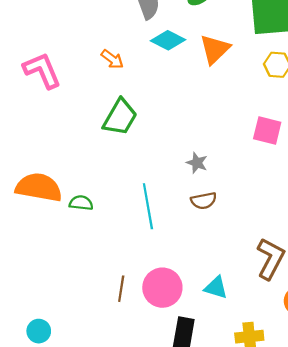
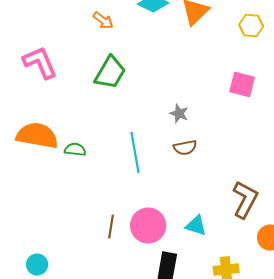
pink L-shape: (42, 70) -> (40, 63), moved

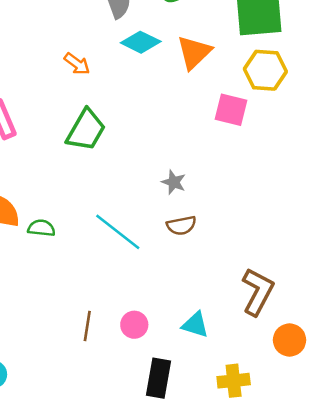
yellow hexagon: (251, 26) -> (265, 70), size x1.4
pink square: (242, 85) -> (231, 110), moved
cyan line: (135, 153) -> (118, 232), turned -42
pink circle: (148, 226) -> (134, 325), size x0.6

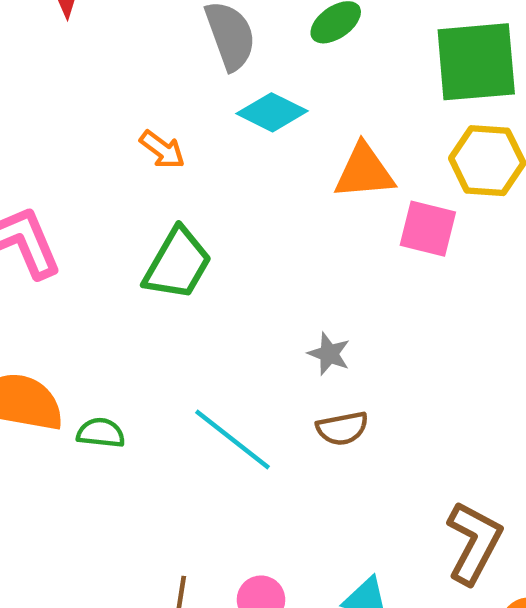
orange triangle: (194, 52) -> (364, 172), moved, turned 39

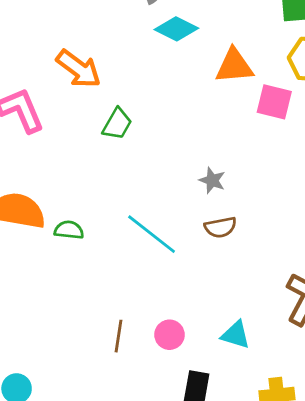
orange arrow: (162, 150) -> (79, 69), moved, size x1.6
green trapezoid: (178, 264) -> (117, 124), size x0.7

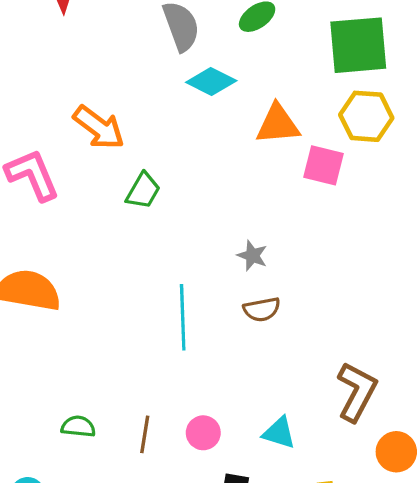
green semicircle: (69, 230) -> (78, 426), moved
cyan line: (152, 234) -> (183, 317), turned 50

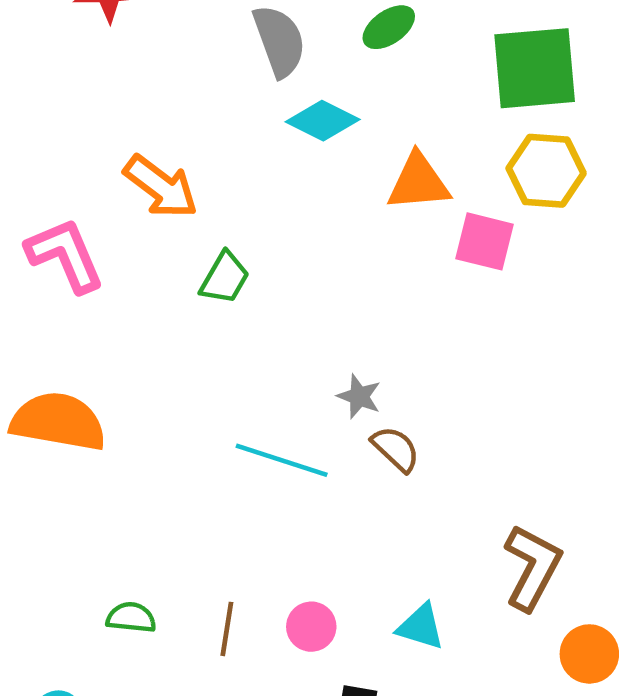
gray star: (252, 256) -> (359, 396), moved
brown semicircle: (262, 309) -> (396, 449), turned -126
cyan line: (183, 317) -> (282, 460), turned -70

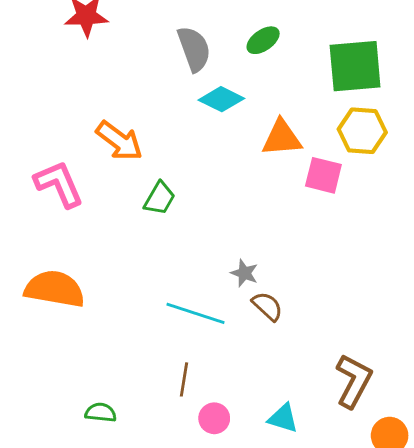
brown line: (227, 629) -> (184, 379), moved

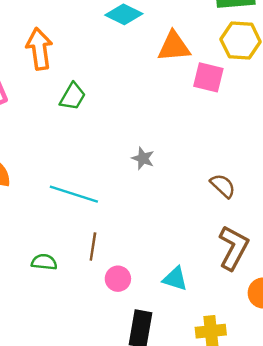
orange arrow: (119, 141) -> (39, 49), turned -135
brown semicircle: (267, 306) -> (223, 186), moved
cyan line: (196, 313) -> (74, 194), moved
green semicircle: (101, 413) -> (44, 262), moved

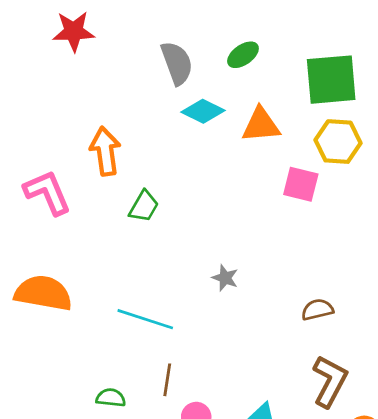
orange triangle: (174, 46) -> (261, 125), moved
brown semicircle: (223, 186) -> (317, 310), turned -56

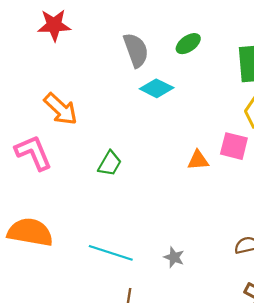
orange triangle: (261, 125) -> (198, 160), moved, size x0.7
orange arrow: (105, 151) -> (61, 109), moved, turned 141
gray star: (225, 278) -> (174, 257), moved

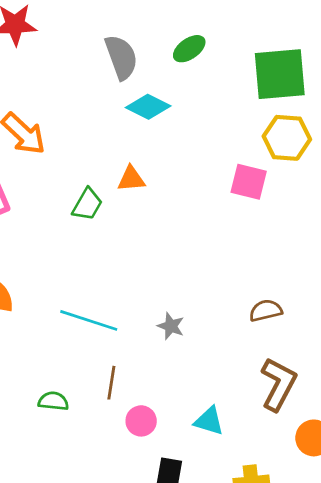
orange triangle: (198, 160) -> (131, 179), moved

